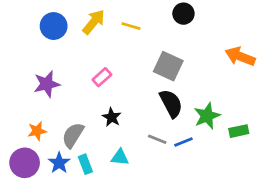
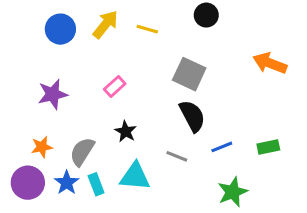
green star: (207, 116) -> (233, 192), moved
blue line: (183, 142) -> (222, 147), moved
cyan triangle: (120, 157) -> (135, 176), size x1.5

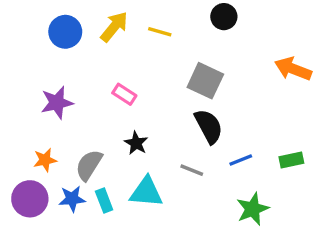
pink rectangle: (115, 86) -> (124, 94), turned 75
blue star: (67, 183) -> (72, 199), turned 30

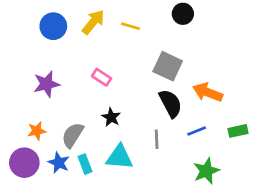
orange arrow: (293, 69) -> (208, 92), moved
gray line: (192, 170) -> (157, 139), turned 66
blue star: (72, 199) -> (59, 163), turned 30

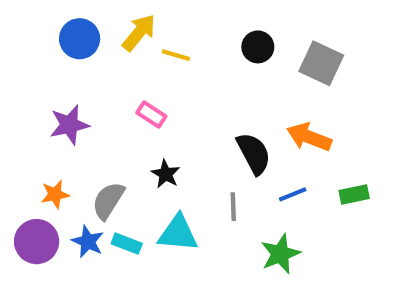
black circle: (183, 14) -> (258, 47), moved
yellow line: (130, 26) -> (176, 55), moved
gray square: (168, 66) -> (321, 63), moved
cyan rectangle: (85, 164) -> (127, 244), turned -48
green star: (206, 171) -> (280, 254), moved

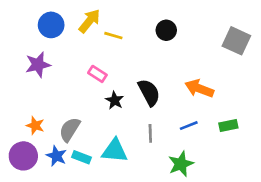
gray square: (321, 63) -> (236, 41), moved
purple star: (69, 125) -> (38, 65), moved
black semicircle: (254, 153) -> (149, 92), moved
black star: (166, 174) -> (115, 100), moved
orange star: (55, 194) -> (35, 126), turned 30

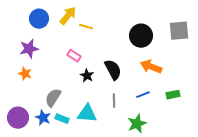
black circle: (166, 30) -> (141, 36), moved, size x1.5
gray square: (236, 41) -> (179, 31), turned -30
orange star: (35, 126) -> (25, 74), moved

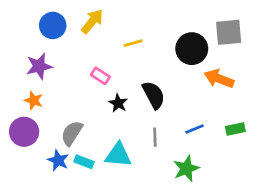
yellow line: (86, 27) -> (133, 43), moved, turned -32
gray square: (179, 31) -> (229, 32), moved
orange arrow: (151, 67) -> (219, 79), moved
purple circle: (18, 118) -> (24, 132), moved

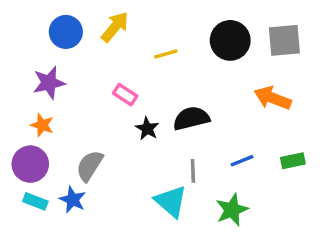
black circle: (192, 49) -> (230, 40), moved
black semicircle: (154, 95) -> (191, 118), turned -76
cyan triangle: (118, 155) -> (171, 201), moved, turned 36
cyan rectangle: (84, 162) -> (35, 201), moved

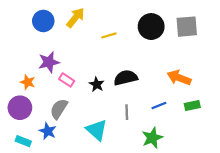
purple star: (49, 83) -> (49, 62), moved
pink rectangle: (125, 95) -> (67, 80), moved
orange arrow: (273, 98) -> (179, 78), moved
cyan rectangle: (35, 201) -> (23, 141), moved
cyan triangle: (171, 201) -> (97, 130), moved

